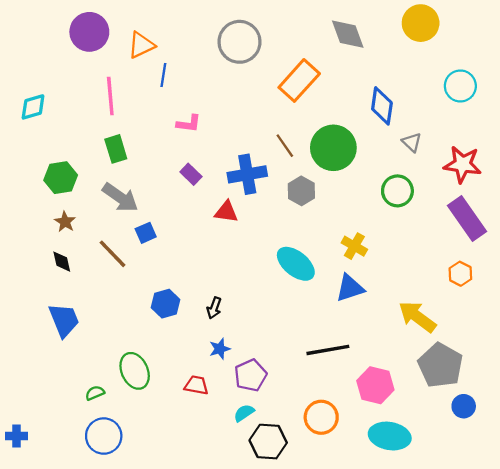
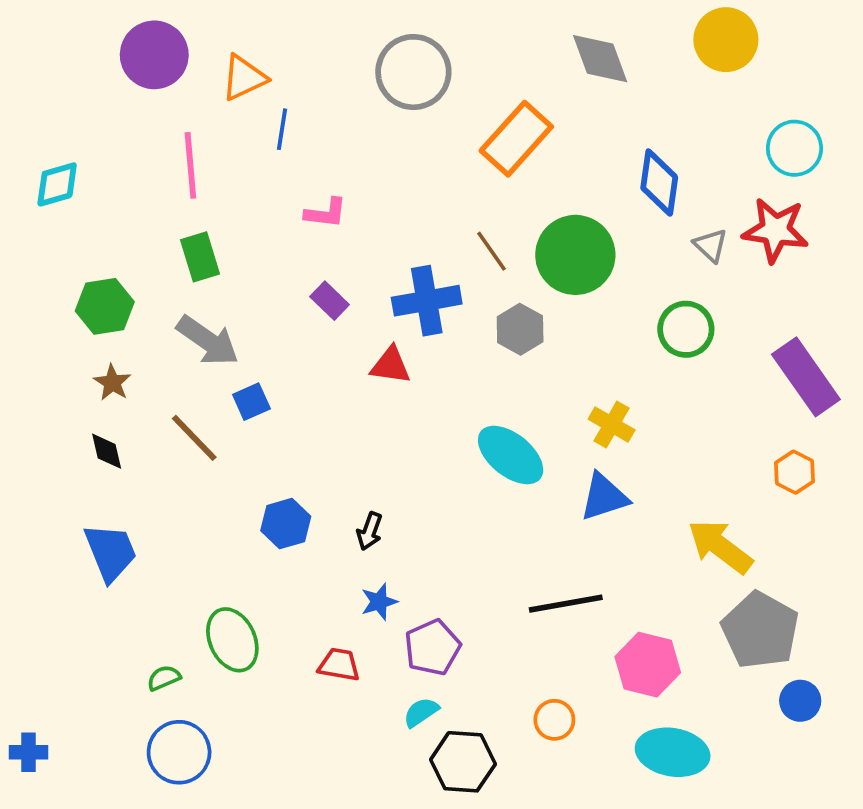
red star: (463, 164) -> (775, 230), moved
orange circle: (321, 417) -> (554, 720), size x0.7

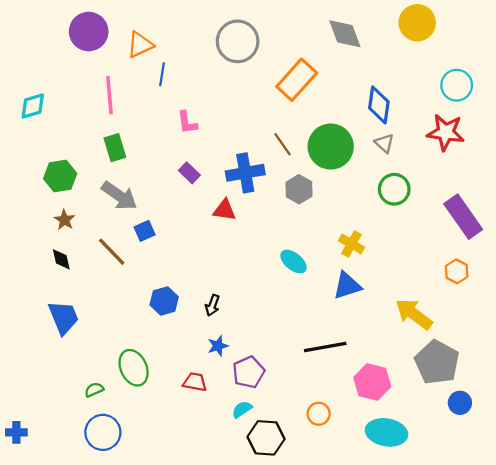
pink L-shape: (326, 213) -> (187, 122), turned 75
gray triangle: (711, 245) -> (384, 143), moved
cyan ellipse: (511, 455) -> (293, 262), size x0.7

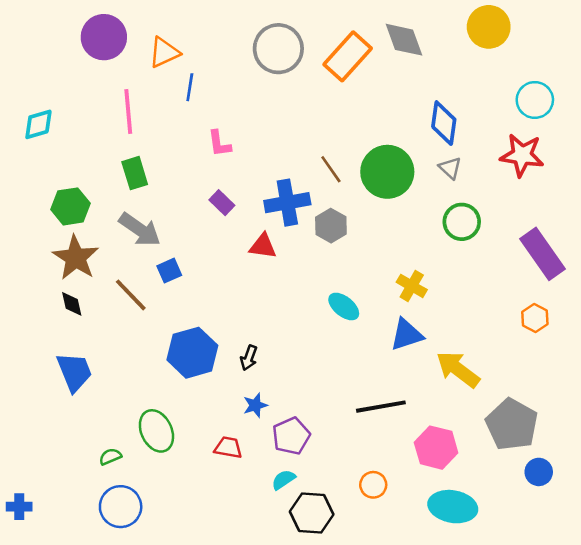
orange rectangle: (297, 80) -> (348, 56), moved
gray hexagon: (299, 189) -> (331, 226), moved
brown star: (65, 220) -> (76, 258), size x1.8
blue hexagon: (164, 301) -> (192, 353), size x1.5
yellow arrow: (414, 314) -> (458, 369), moved

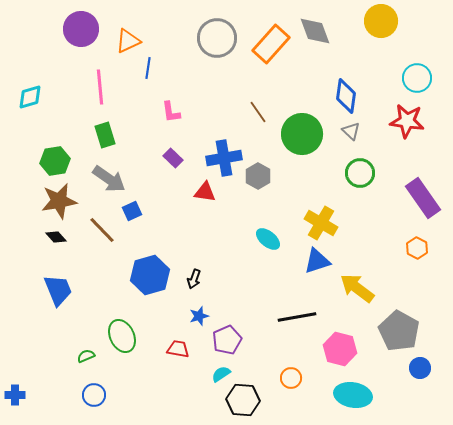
brown line: (331, 169) -> (258, 112), moved
brown star: (76, 258) -> (59, 201), turned 30
yellow cross: (412, 286) -> (321, 223), size x1.4
black diamond: (72, 304) -> (56, 237), turned -30
blue circle: (121, 507) -> (94, 395), size x0.7

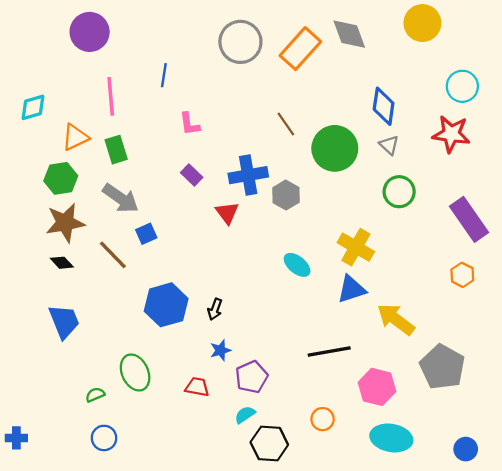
orange triangle: (128, 41) -> (75, 137), moved
red triangle: (205, 192) -> (227, 213), turned 45
blue circle: (420, 368) -> (466, 449), moved

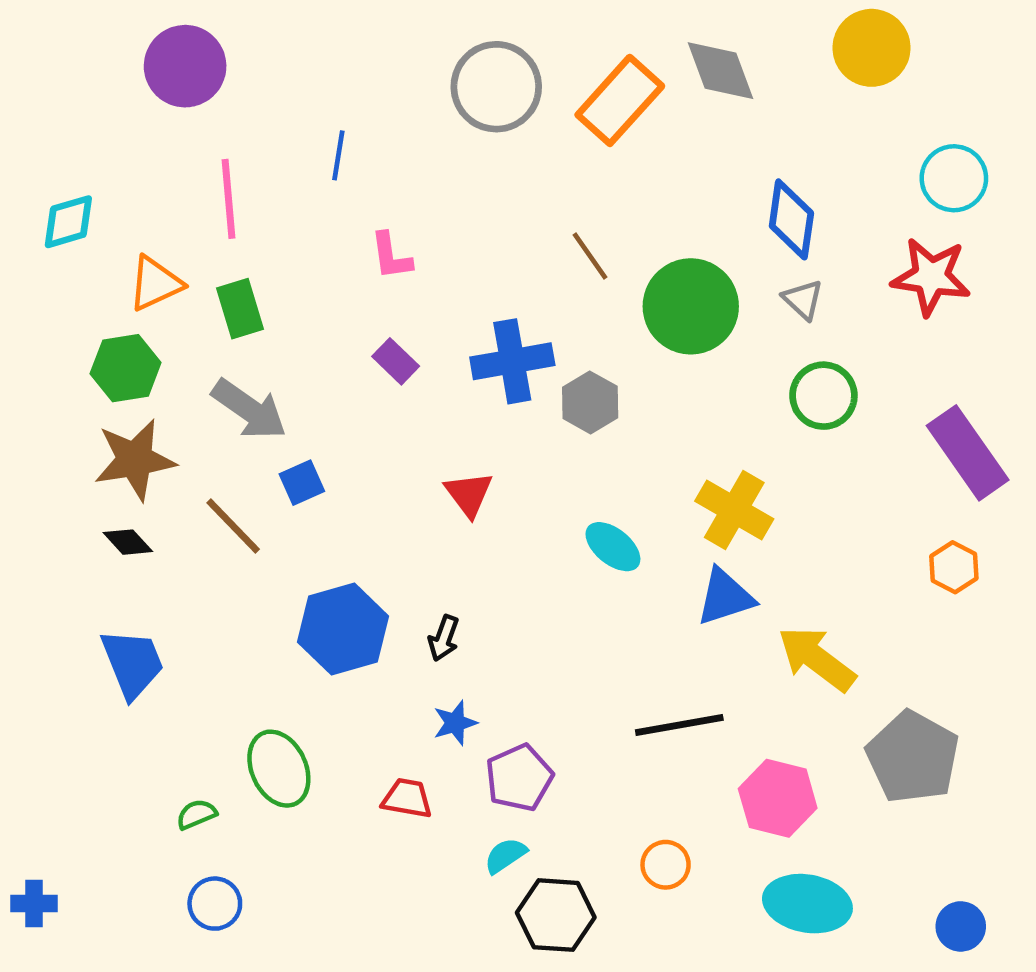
red triangle: (227, 213) -> (469, 494), moved

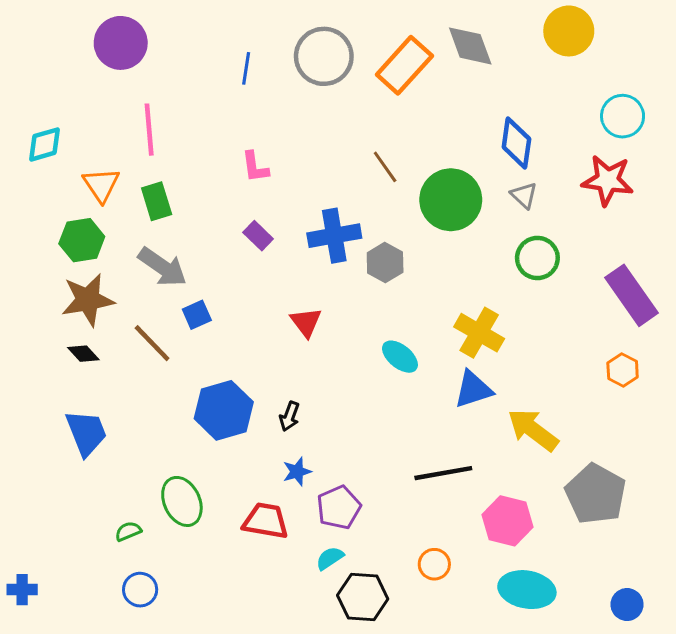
blue line: (338, 155) -> (246, 68), moved
orange triangle: (155, 284) -> (101, 185), turned -39
red trapezoid: (407, 798) -> (266, 521), size x1.4

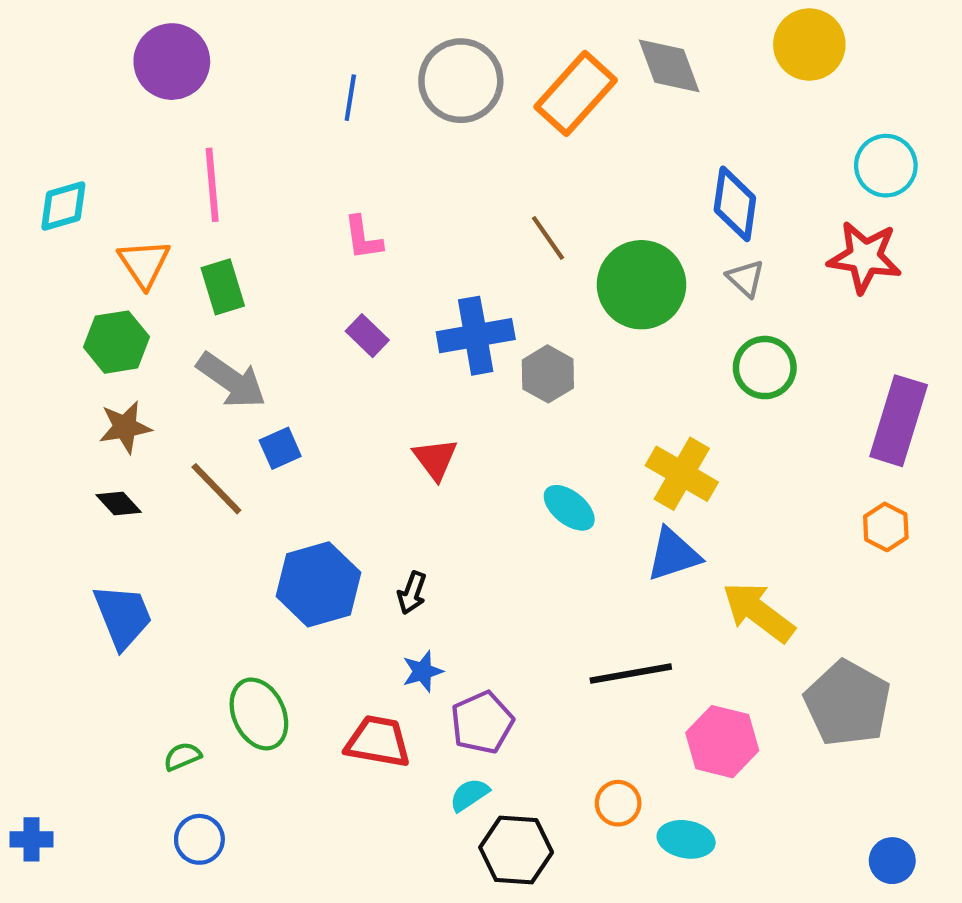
purple rectangle: (631, 295) -> (899, 421), turned 52
brown star: (88, 300) -> (125, 427), size x0.7
cyan ellipse: (527, 590) -> (686, 839), moved, size x0.7

